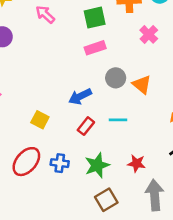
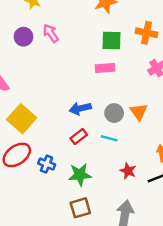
pink arrow: (45, 14) -> (51, 33), moved
gray circle: (116, 78) -> (114, 113), moved
yellow square: (40, 120) -> (22, 119), moved, size x1.6
red star: (137, 163) -> (128, 171), moved

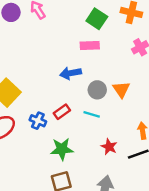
green square: (111, 40) -> (97, 19), turned 30
blue arrow: (80, 108) -> (71, 73), moved
blue cross: (47, 164) -> (38, 121), moved

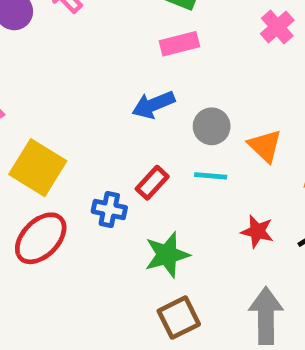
orange triangle: (121, 89) -> (265, 146), moved

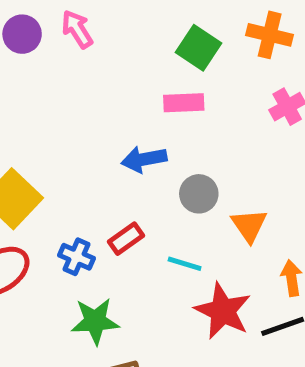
cyan line: (211, 176) -> (185, 264), moved
red star: (257, 231) -> (223, 311), size x1.6
green star: (167, 255) -> (95, 321), moved

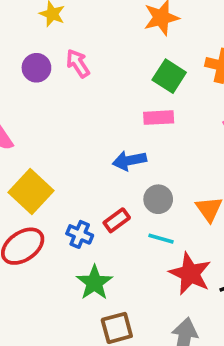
gray circle: (199, 194) -> (158, 199), moved
green star: (95, 321) -> (94, 283), turned -30

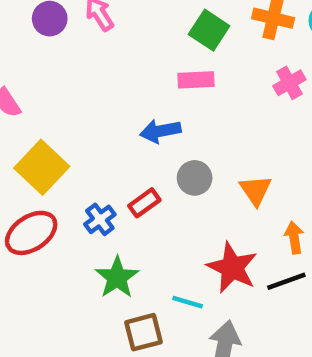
blue cross: (80, 234) -> (100, 219), turned 30
cyan line: (161, 239) -> (188, 302), moved

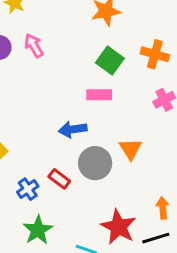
gray circle: (195, 178) -> (95, 163), size x1.4
orange triangle: (256, 190) -> (131, 149), moved
red rectangle: (144, 203) -> (59, 179), turned 70

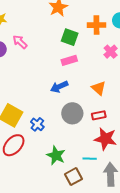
gray circle: (95, 163) -> (72, 113), moved
red rectangle: (59, 179) -> (99, 115), moved, turned -32
blue cross: (28, 189) -> (37, 124), moved

